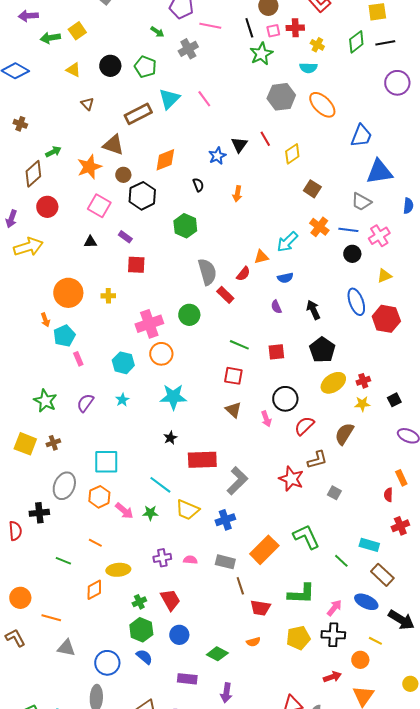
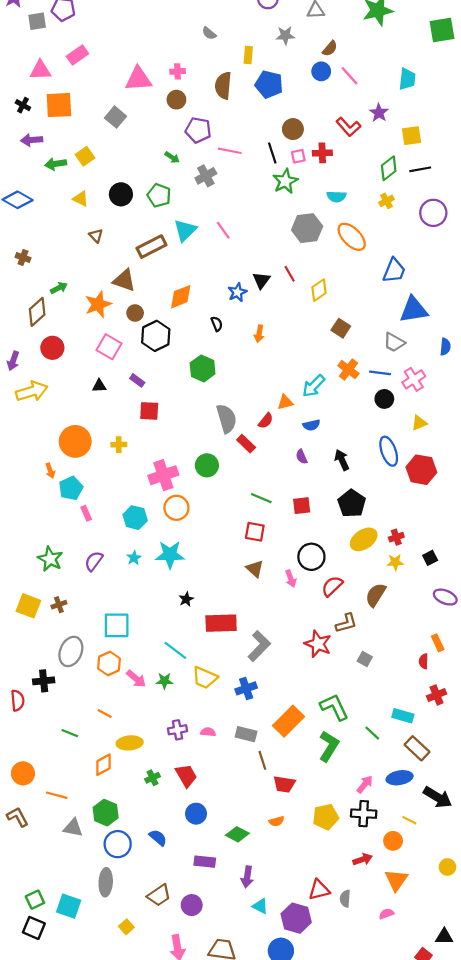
yellow cross: (317, 45) -> (387, 201), moved, turned 32
cyan star: (173, 397) -> (170, 555), moved
green L-shape: (301, 594) -> (329, 746), moved, turned -60
blue ellipse: (366, 602) -> (400, 778), turned -35
green hexagon: (141, 630) -> (106, 813), moved

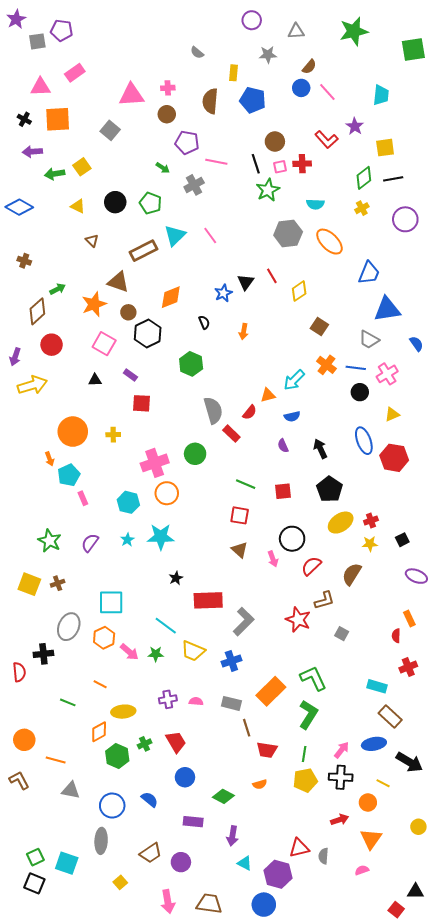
blue semicircle: (445, 347) -> (416, 344), turned -42
green line: (372, 733) -> (304, 754), moved, turned 56
green hexagon: (106, 813) -> (117, 756), moved

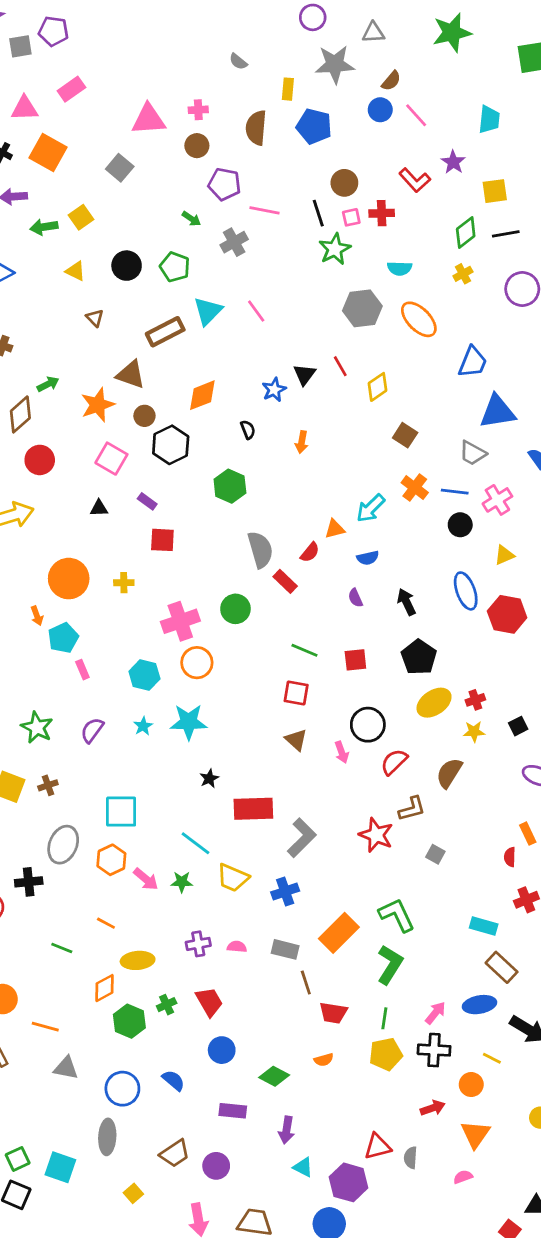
gray star: (268, 55) -> (335, 64), size x1.6
orange square: (58, 119) -> (48, 153), turned 32

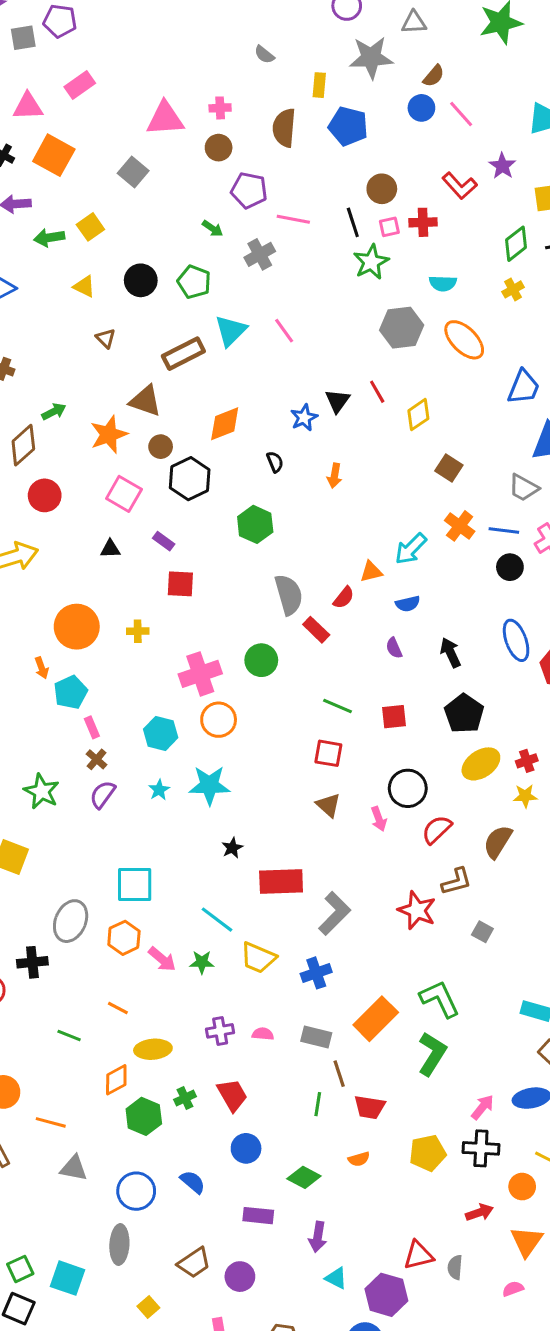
brown cross: (48, 785) -> (97, 759), moved, turned -30
green line: (384, 1018) -> (318, 1104), moved

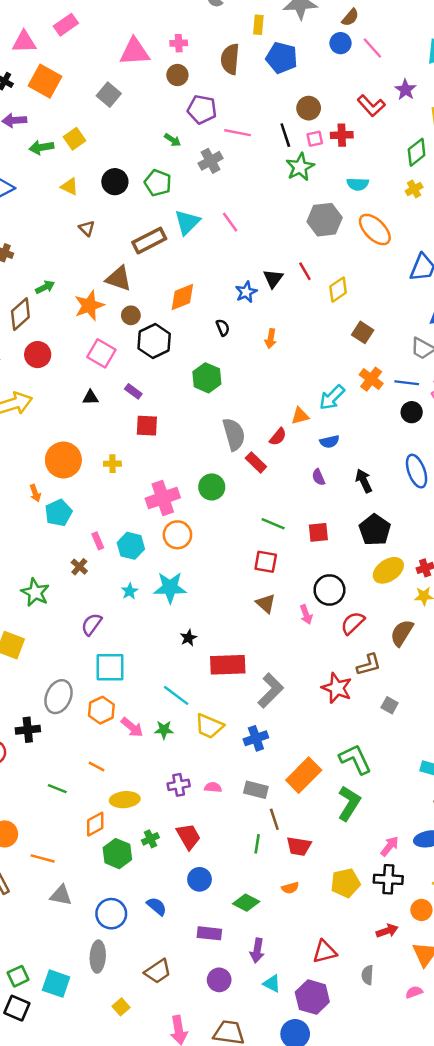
pink rectangle: (92, 727) -> (98, 541), moved
purple semicircle: (103, 794) -> (92, 624), moved
red triangle: (418, 1255) -> (325, 952), moved
purple circle: (240, 1277) -> (219, 980), moved

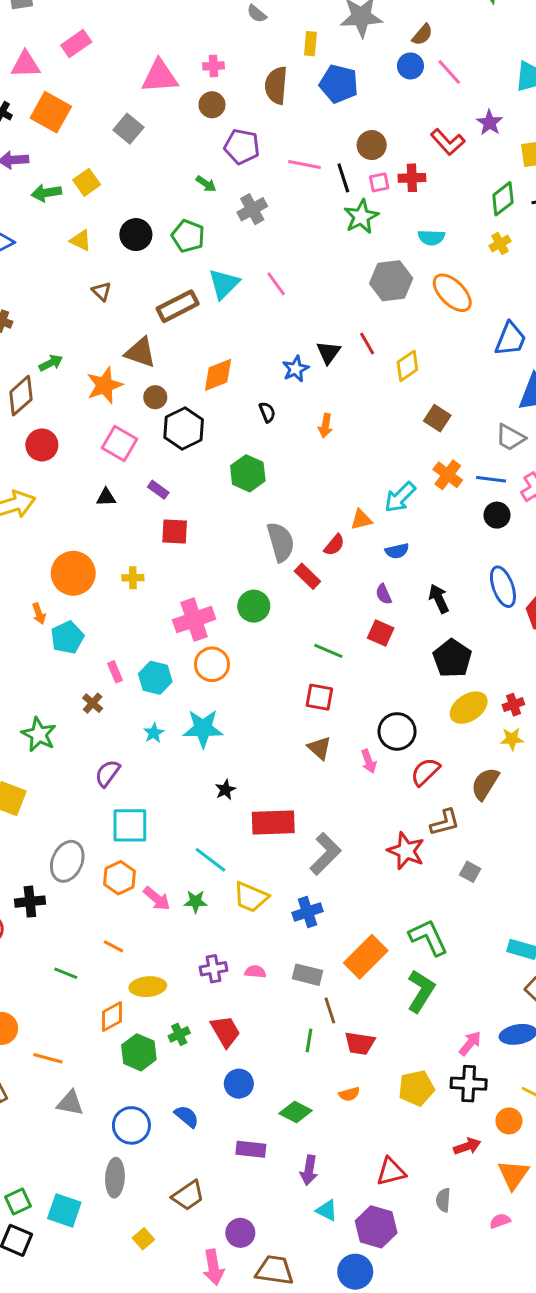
pink line: (238, 133) -> (304, 164), moved
red square: (318, 532) -> (381, 633), moved, turned 30
purple circle: (219, 980) -> (240, 1233), moved

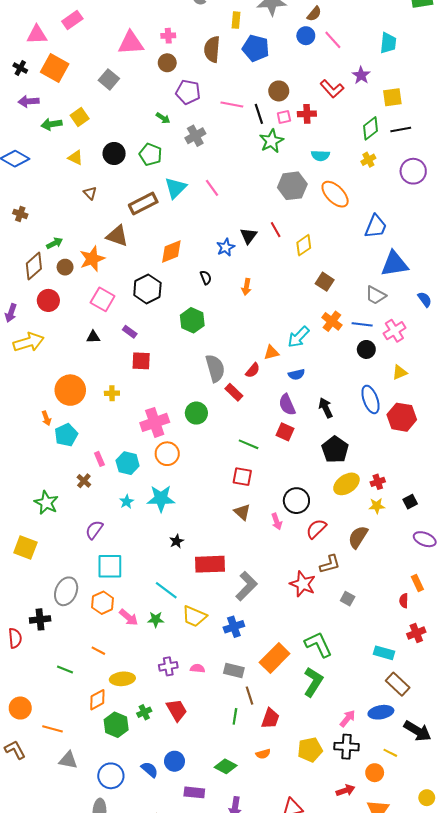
brown circle: (155, 397) -> (65, 267), moved
purple semicircle: (384, 594) -> (287, 405), size x1.5
red trapezoid: (360, 1043) -> (270, 718), turned -80
blue circle: (239, 1084) -> (174, 761), moved

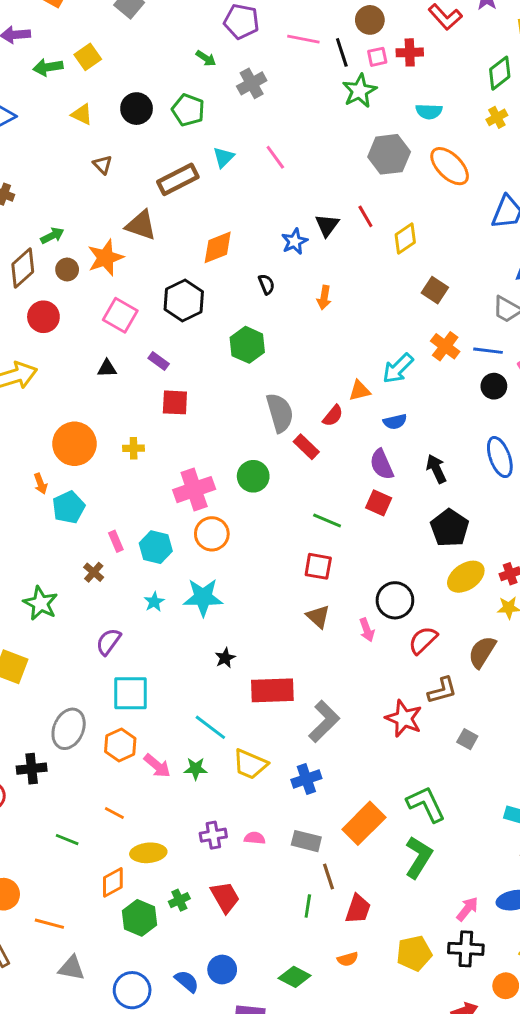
cyan triangle: (176, 188) -> (224, 157), size x0.7

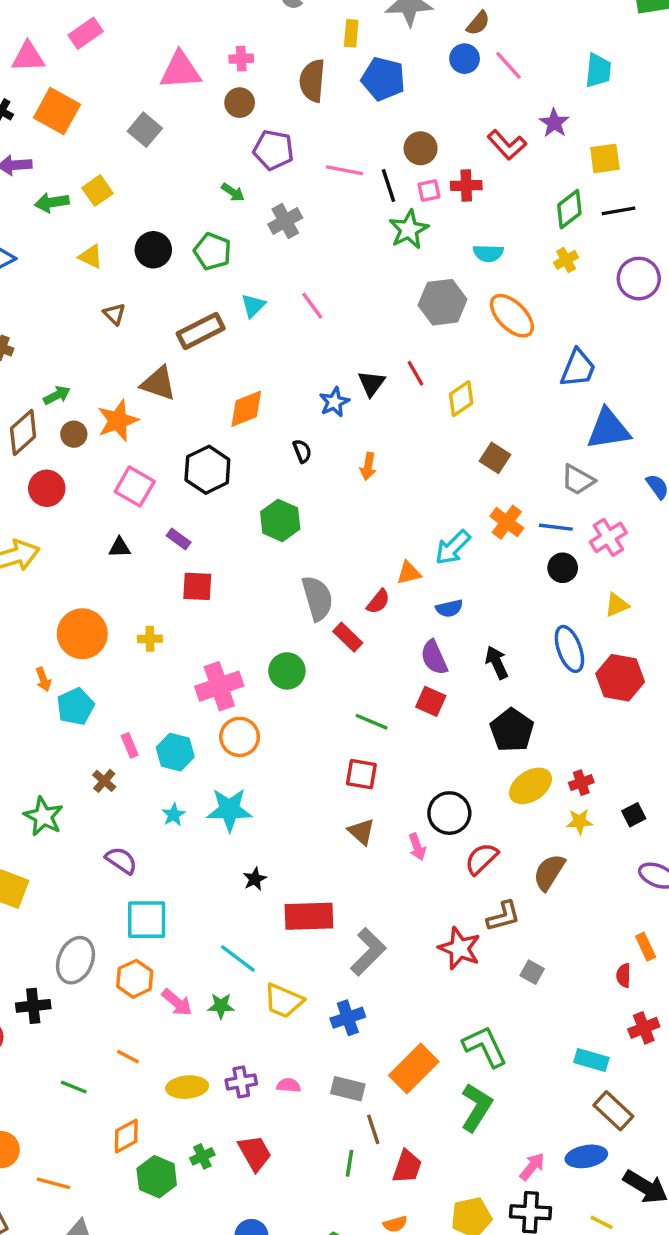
purple semicircle: (108, 642) -> (121, 860), turned 88
yellow ellipse: (148, 853) -> (187, 1087), moved

